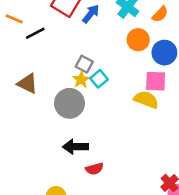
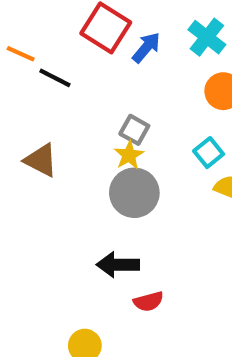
black line: (35, 33) -> (55, 78), turned 54
cyan square: (99, 79) -> (209, 153), moved
gray circle: (69, 103) -> (134, 193), moved

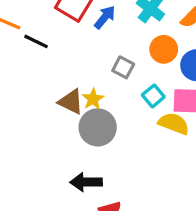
gray square: (134, 130) -> (123, 67), moved
brown triangle: (41, 160) -> (71, 102), moved

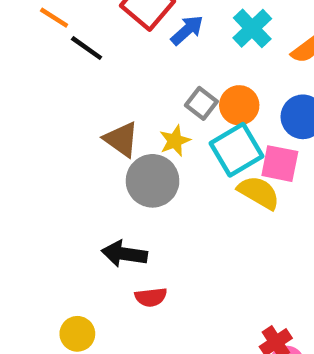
orange circle: (164, 49) -> (239, 105), moved
cyan square: (153, 96) -> (237, 150), size x1.6
yellow star: (93, 99) -> (175, 141), moved

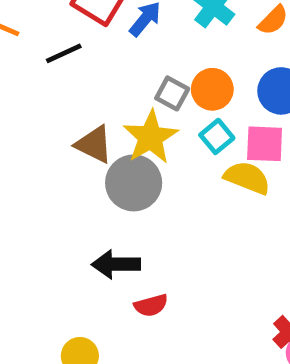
black line: (87, 48) -> (64, 53), moved, turned -51
yellow star: (175, 141) -> (150, 137), size x1.6
cyan square: (237, 150) -> (217, 136), size x0.6

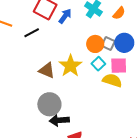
gray square: (172, 93) -> (108, 44), moved
gray circle: (134, 183) -> (49, 104), moved

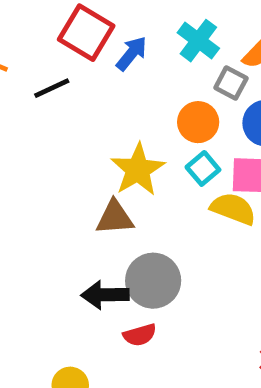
gray square: (108, 44) -> (231, 83), moved
brown triangle: (47, 70) -> (115, 217), moved, turned -30
gray circle: (49, 104) -> (153, 281), moved

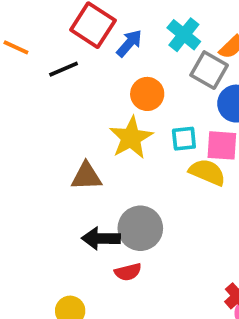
gray square: (231, 83) -> (209, 70), size x1.4
orange circle: (198, 122) -> (147, 94), moved
cyan square: (203, 168) -> (184, 139), turned 32
brown triangle: (115, 217) -> (86, 176), moved

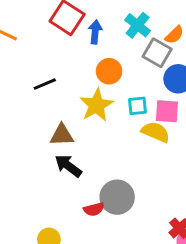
blue arrow: (129, 43) -> (95, 32), turned -35
black line: (64, 69) -> (45, 84), moved
gray circle: (140, 228) -> (117, 197), moved
black arrow: (101, 238) -> (68, 166), moved, turned 36

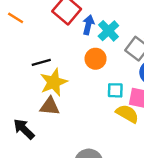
cyan cross: (138, 25) -> (108, 31), moved
yellow star: (96, 105) -> (54, 82), moved
black arrow: (68, 166) -> (24, 129), moved

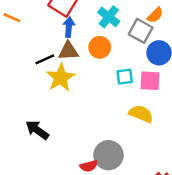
blue arrow: (88, 25) -> (69, 27), moved
brown triangle: (50, 106) -> (68, 51), moved
yellow semicircle: (127, 114) -> (141, 114), moved

